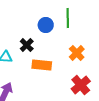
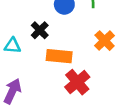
red cross: (81, 85) -> (77, 82), moved

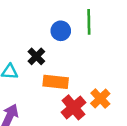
orange cross: (105, 41) -> (100, 98), moved

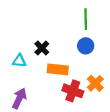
blue circle: (61, 31) -> (86, 46), moved
red cross: (74, 107) -> (73, 91), turned -30

